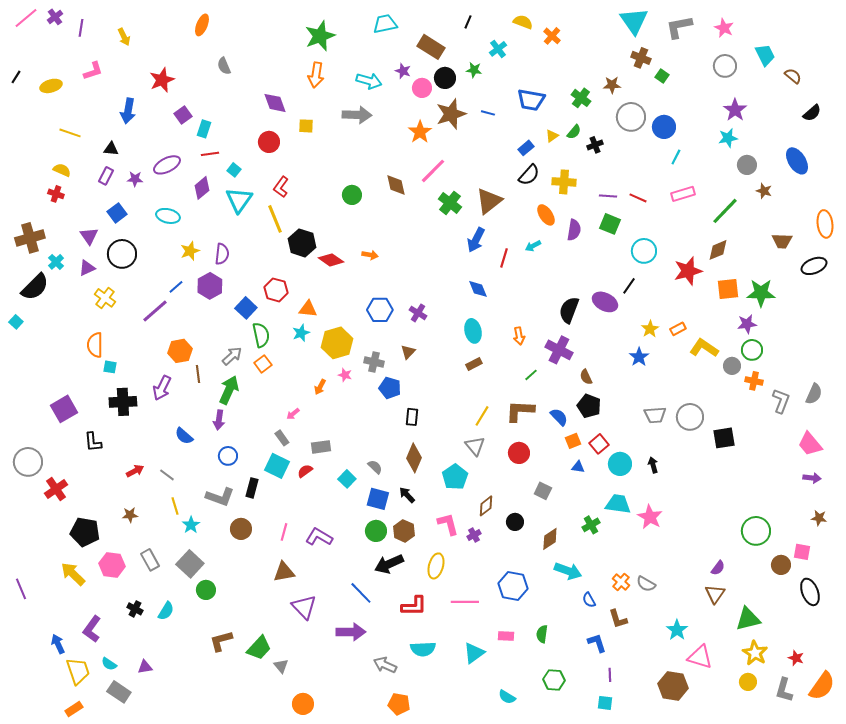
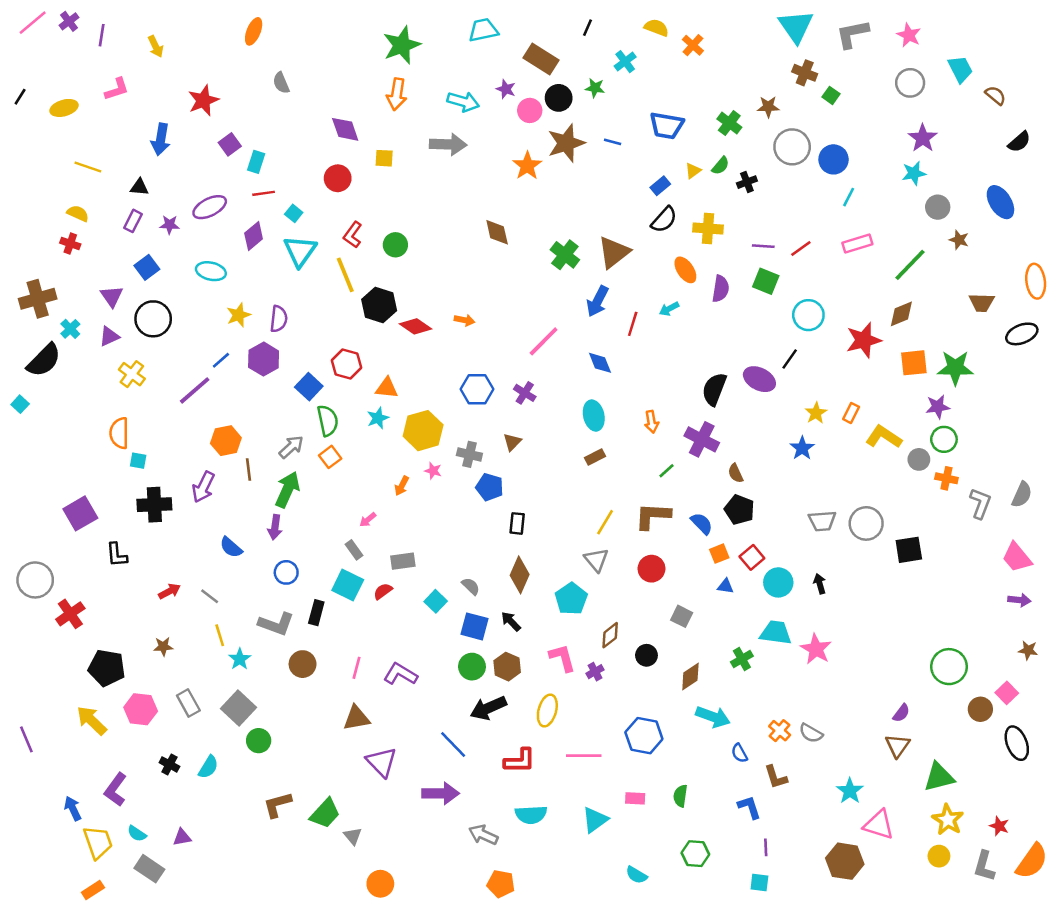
pink line: (433, 171) -> (544, 341), moved
green circle: (352, 195) -> (395, 245), moved
red line: (638, 198) -> (801, 249), turned -60
orange rectangle: (678, 329) -> (851, 413), turned -35
pink square: (802, 552) -> (1007, 693), turned 36

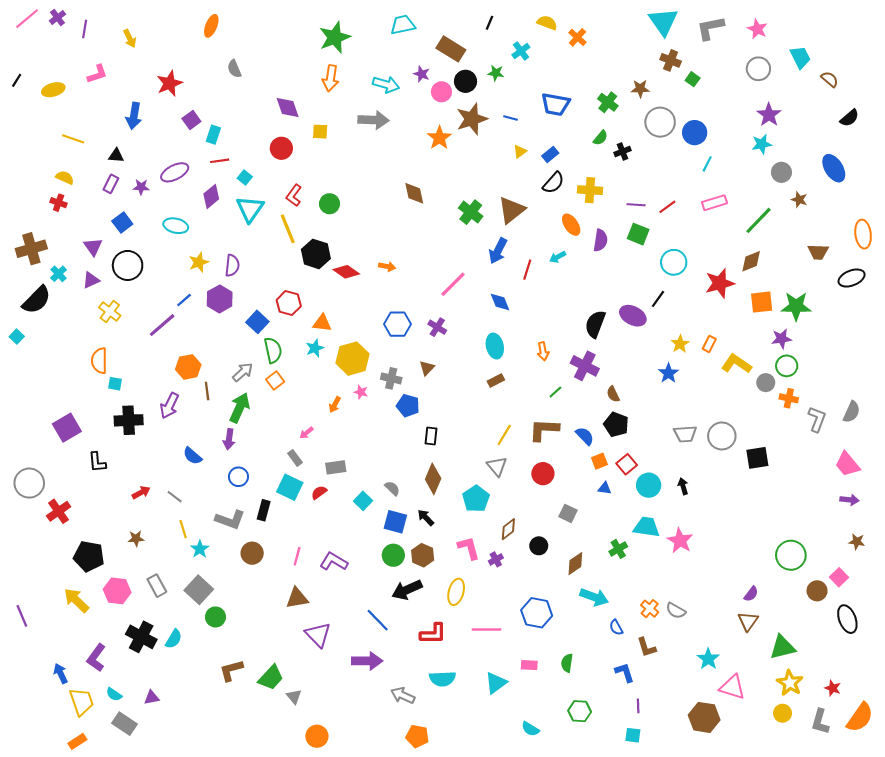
yellow triangle: (693, 171) -> (520, 151), moved
black cross: (169, 764) -> (141, 637), size x1.8

